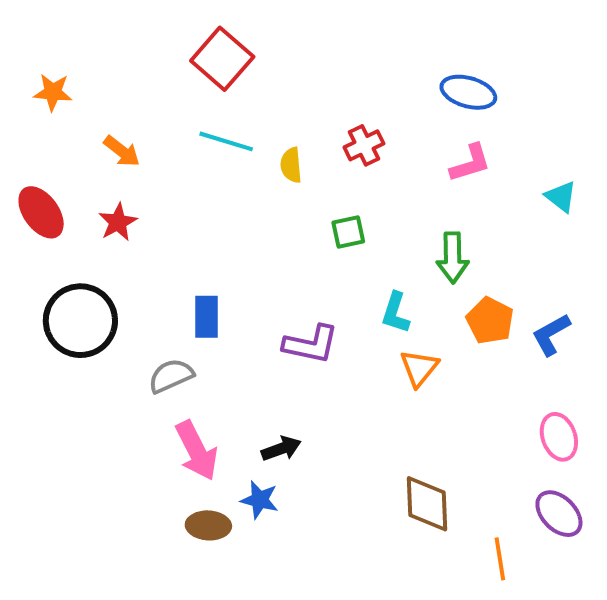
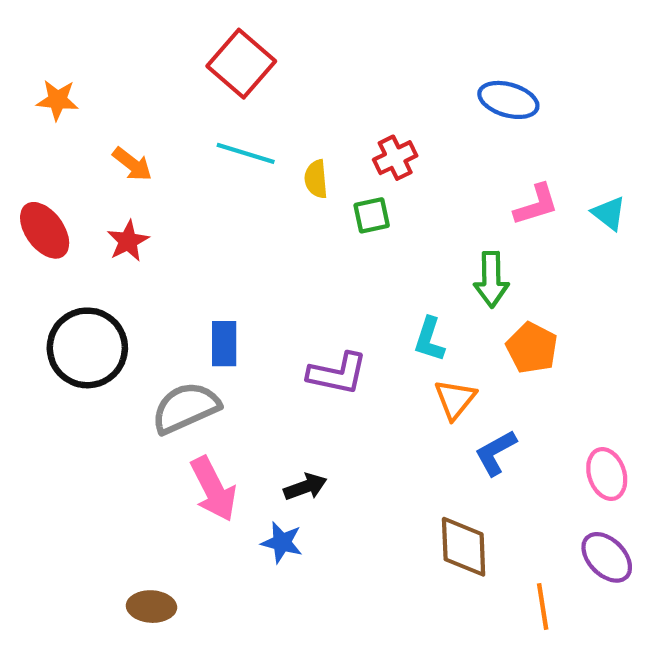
pink L-shape: (470, 163) -> (536, 205), moved
green square: (348, 232) -> (372, 215), moved
blue L-shape: (551, 334) -> (496, 453), moved
gray semicircle: (171, 376) -> (186, 408), size x1.4
brown ellipse: (208, 525) -> (151, 607), moved

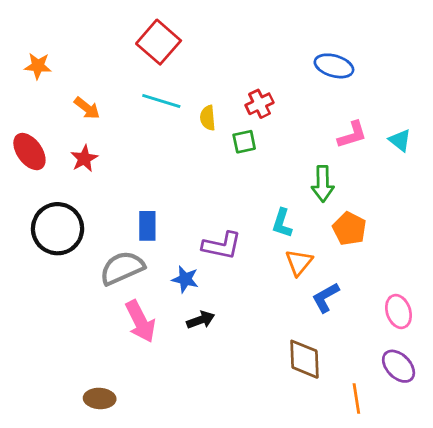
blue star: (282, 542) -> (185, 279), moved

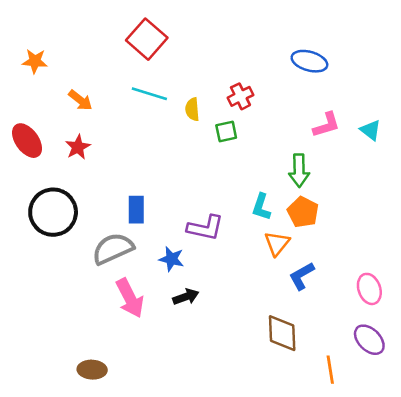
orange pentagon: (349, 229) -> (303, 212), moved

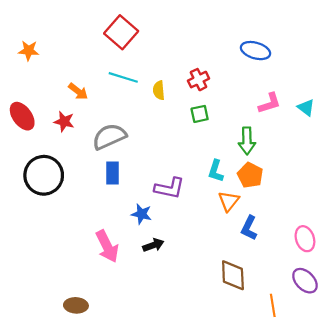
orange arrow: (80, 100) -> (78, 91), moved
green square: (226, 131) -> (200, 114), moved
red star: (78, 147) -> (64, 122), turned -30
gray semicircle: (113, 249) -> (109, 137), moved
blue L-shape: (302, 276) -> (249, 228), turned -35

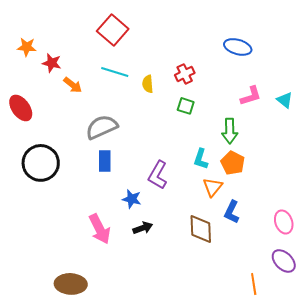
green square: (200, 114) -> (186, 106), turned 30
red star: (64, 122) -> (52, 63), moved
purple L-shape: (169, 188) -> (158, 175), turned 108
brown diamond: (233, 275) -> (201, 229), moved
brown ellipse: (76, 305) -> (71, 284), size x1.4

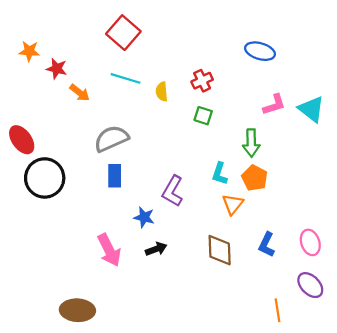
cyan triangle: (285, 100) -> (311, 109), size x1.5
red ellipse: (21, 108) -> (22, 140), moved
blue L-shape: (232, 212) -> (267, 245), moved

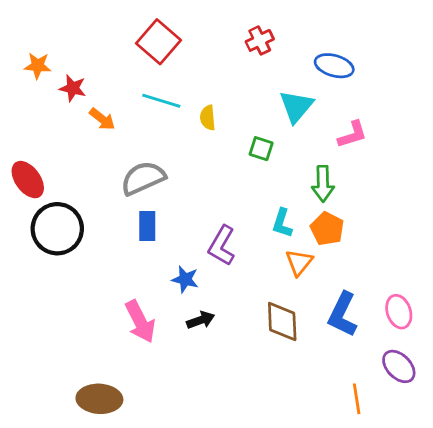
red cross: (202, 81) -> (260, 40), moved
cyan triangle: (311, 109) -> (296, 106), moved, turned 32
blue L-shape: (267, 245) -> (343, 314), size x1.4

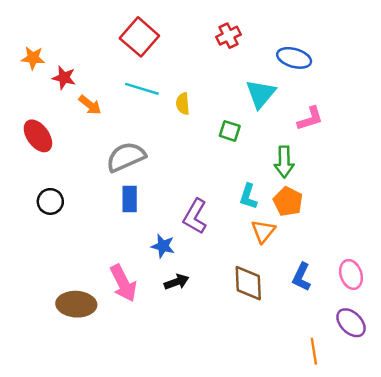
red ellipse: (28, 180) -> (38, 136), moved
black circle: (57, 229) -> (50, 201), size x0.6
blue L-shape: (343, 314) -> (302, 277), size x0.7
brown ellipse: (99, 399) -> (76, 304), moved

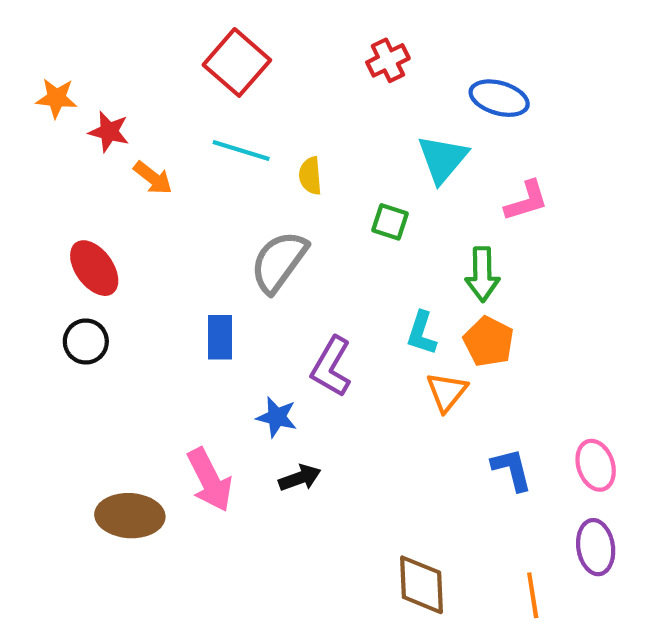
red ellipse: (38, 136) -> (94, 268), moved
gray semicircle: (126, 157) -> (279, 262), moved, turned -30
blue L-shape: (302, 277) -> (512, 469), turned 140
brown diamond: (248, 283) -> (421, 585), moved
purple ellipse: (351, 323) -> (596, 547), turned 36

